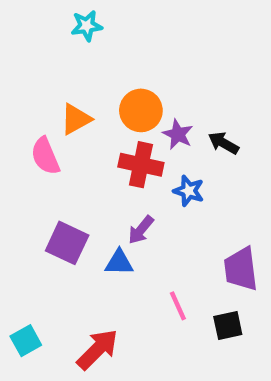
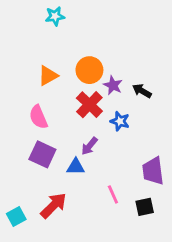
pink semicircle: (45, 156) -> (38, 117), moved
red cross: (141, 165) -> (89, 105), turned 32
red arrow: (97, 349) -> (54, 205), moved

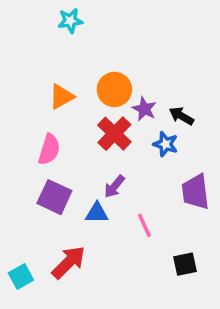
pink semicircle: (38, 117) -> (49, 149), turned -140
blue star: (120, 121) -> (166, 144), moved
purple trapezoid: (153, 171) -> (196, 192), moved
pink line: (113, 194) -> (144, 225), moved

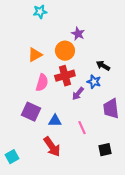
purple star: (144, 109) -> (78, 34), moved
red cross: (114, 134) -> (65, 76), turned 30
pink semicircle: (49, 149) -> (42, 83), moved
purple arrow: (114, 186) -> (78, 94), moved
red arrow: (69, 262) -> (52, 147), moved, turned 100

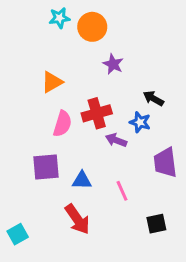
purple star: (78, 34) -> (113, 64), moved
orange circle: (65, 51) -> (92, 27), moved
purple arrow: (78, 94) -> (116, 140), turned 72
purple square: (31, 112) -> (46, 167), turned -30

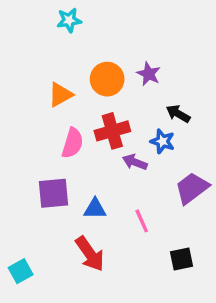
orange circle: (92, 27) -> (107, 79), moved
purple star: (113, 64) -> (149, 74), moved
purple trapezoid: (165, 163) -> (192, 188), turned 60

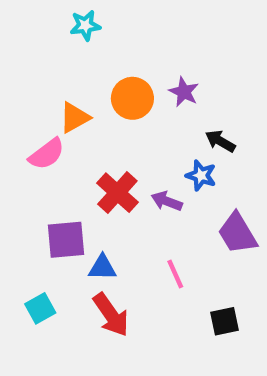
red cross: (112, 131) -> (117, 193), moved, turned -32
pink semicircle: (73, 143) -> (47, 154), moved, turned 36
purple trapezoid: (192, 188) -> (237, 233), turned -84
blue triangle: (95, 209) -> (102, 268), moved
cyan square: (21, 271) -> (40, 308), moved

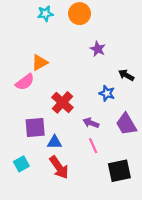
orange circle: (132, 98) -> (80, 14), moved
black arrow: (220, 141) -> (126, 75), moved
purple arrow: (167, 201) -> (91, 123), moved
black square: (225, 321) -> (119, 171), size x1.5

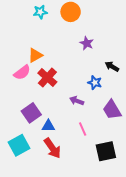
red cross: (62, 102) -> (47, 78), moved
purple arrow: (91, 123) -> (77, 101), moved
purple square: (35, 127) -> (31, 113), turned -30
cyan square: (21, 164) -> (19, 145), size x1.5

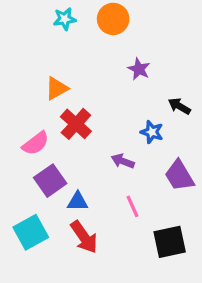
pink semicircle: (22, 72) -> (36, 143), moved

